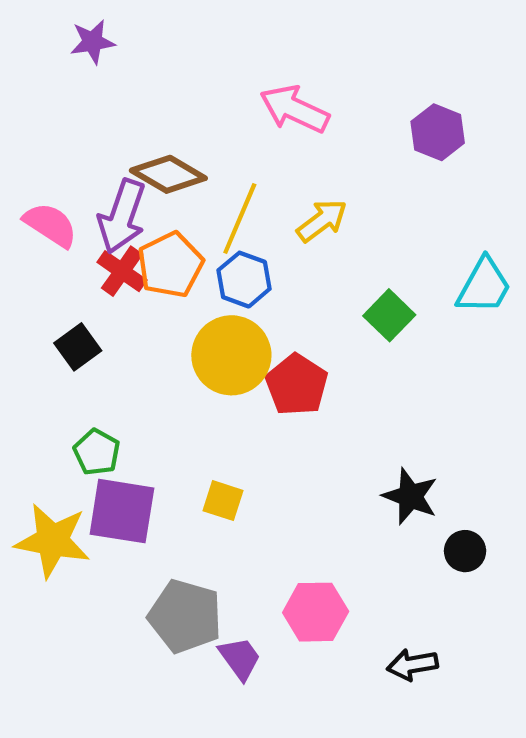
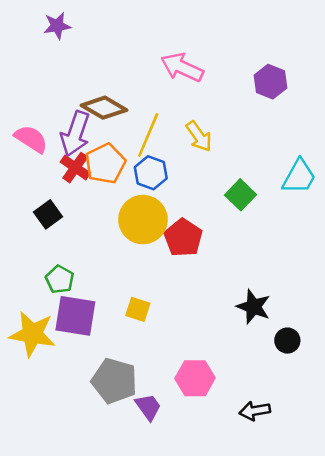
yellow arrow: (322, 221) -> (199, 136), turned 92

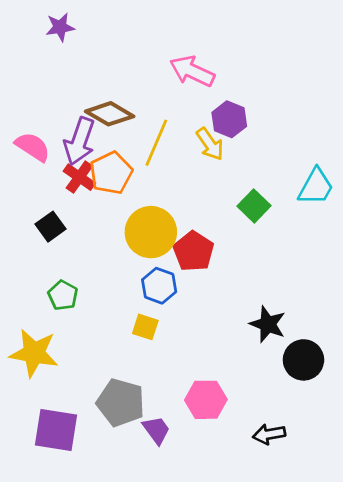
purple hexagon: (270, 82) -> (229, 119), moved
blue hexagon: (151, 173) -> (159, 286), moved
purple square: (75, 316) -> (56, 430), moved
black circle: (287, 341) -> (303, 360), size x1.5

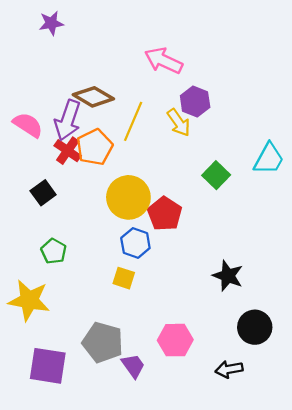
black circle: (303, 360) -> (255, 327), moved

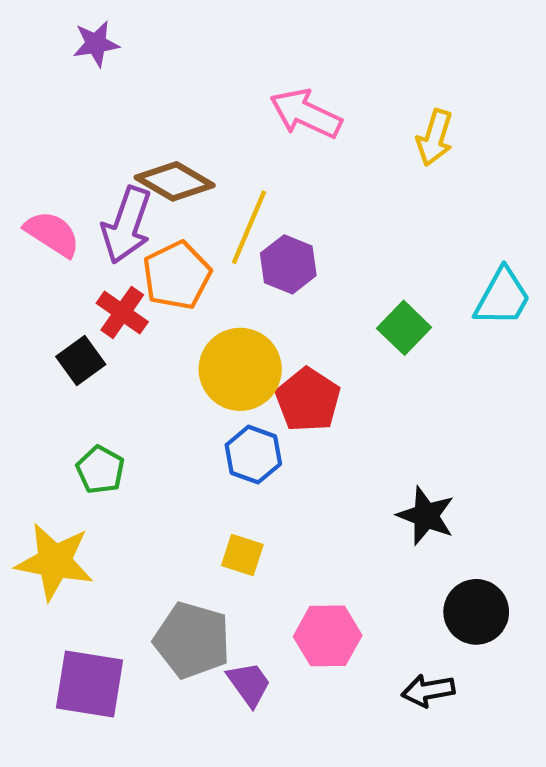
purple hexagon: (195, 102) -> (288, 264), moved
yellow arrow: (179, 123) -> (435, 138), moved, turned 52
red cross: (68, 151) -> (122, 312), moved
yellow square: (124, 278) -> (242, 555), moved

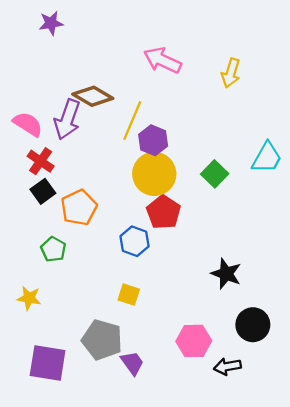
orange pentagon: (177, 275) -> (79, 208), moved
red cross: (122, 312) -> (41, 161), moved
yellow circle: (240, 369) -> (154, 174), moved
yellow star: (54, 562) -> (29, 298), size x0.6
pink hexagon: (328, 636) -> (194, 341), moved

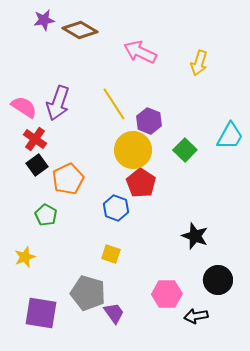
brown diamond: (93, 96) -> (80, 30), moved
yellow line: (132, 121) -> (114, 104), turned -56
purple hexagon: (153, 140) -> (149, 121), moved
yellow star: (29, 298) -> (25, 257), turned -30

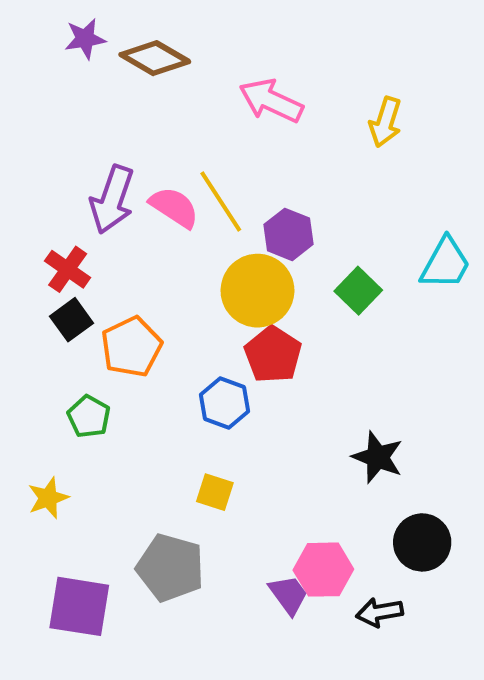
pink semicircle: (24, 107) -> (174, 207), moved
purple trapezoid: (114, 313) -> (288, 595), moved

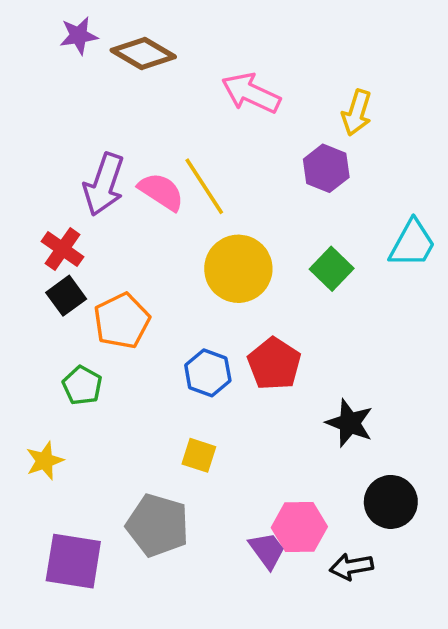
purple hexagon: (288, 234) -> (326, 168), moved
red pentagon: (273, 355) -> (274, 364), moved

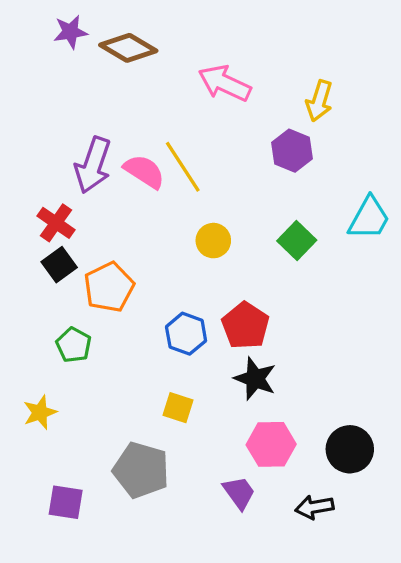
yellow circle: (238, 269) -> (213, 241), size x0.6
black star: (350, 423) -> (255, 379), moved
pink hexagon: (299, 527) -> (271, 444), moved
purple square: (73, 561) -> (66, 502), size x0.7

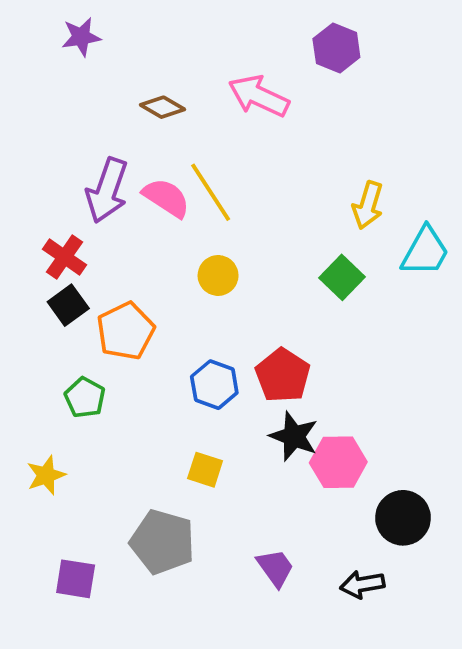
brown diamond: (128, 48) -> (163, 107), moved, size x0.7
yellow arrow: (319, 101) -> (368, 205), moved
purple hexagon: (292, 151) -> (336, 48), moved
yellow circle: (213, 241) -> (218, 275), moved
pink hexagon: (271, 444) -> (338, 462), moved

